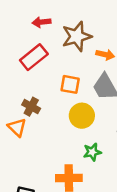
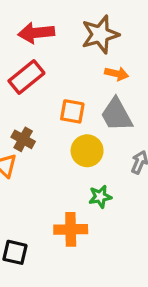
red arrow: (42, 22) -> (36, 33), size x1.5
brown star: (77, 36) -> (100, 34), moved

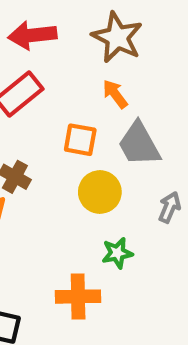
brown star: (100, 34) -> (117, 37), turned -30
orange arrow: (117, 74) -> (115, 94), moved, turned -140

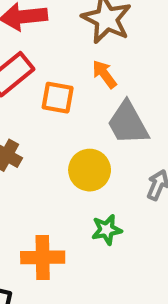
orange square: (80, 140) -> (58, 98), moved
orange cross: (78, 297) -> (43, 257), moved

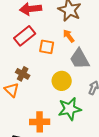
green star: (107, 230) -> (70, 109), size x1.6

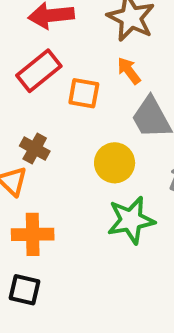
orange cross: (40, 122) -> (33, 234), moved

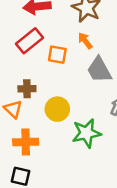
brown cross: (35, 149) -> (27, 89), turned -30
yellow circle: (115, 163) -> (57, 109), moved

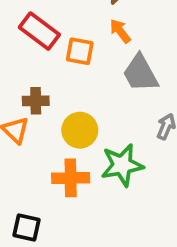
red rectangle: (29, 41) -> (39, 31), turned 76
orange cross: (26, 142) -> (71, 178), moved

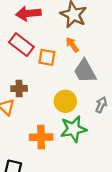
yellow circle: (80, 130) -> (65, 101), moved

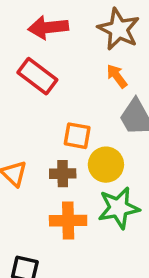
orange square: (47, 57) -> (77, 136), moved
brown cross: (19, 89) -> (63, 174), moved

